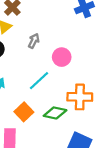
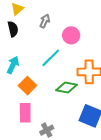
orange square: (24, 112) -> (27, 86), moved

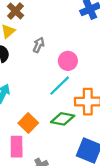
cyan line: (51, 58) -> (60, 86), moved
orange square: (27, 86) -> (28, 123), moved

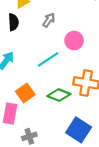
cyan line: (60, 86) -> (48, 59), moved

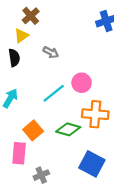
gray arrow: (49, 20) -> (51, 52), turned 88
pink circle: (74, 41) -> (82, 83), moved

